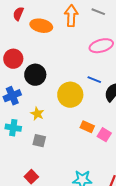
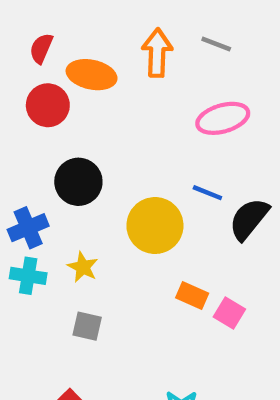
red circle: (13, 59) -> (48, 105), moved
cyan cross: (13, 128) -> (28, 276), moved

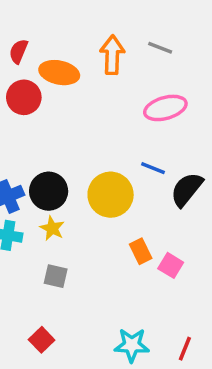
black circle: (78, 182) -> (49, 191), moved
orange rectangle: (192, 296) -> (141, 251), turned 40

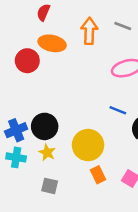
red semicircle: (19, 51) -> (43, 12), moved
yellow circle: (111, 195) -> (88, 145), moved
orange rectangle: (141, 251) -> (98, 175), moved

